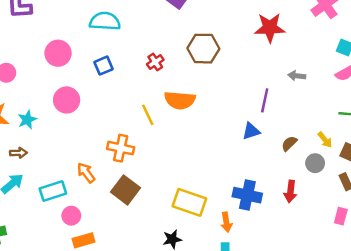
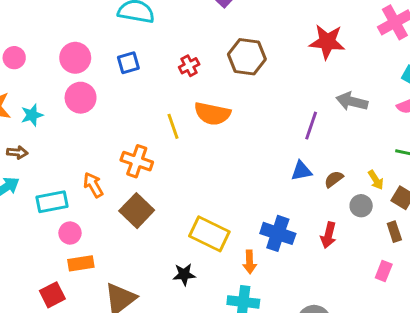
pink circle: (58, 53) -> (75, 58), moved
gray arrow: (297, 76) -> (352, 101), size x1.5
blue triangle: (251, 131) -> (301, 171), moved

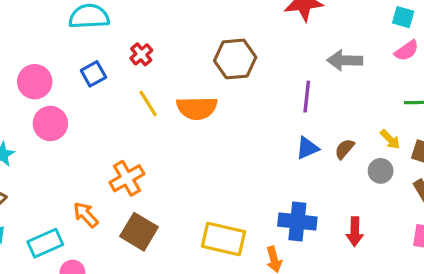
brown hexagon: (247, 57) -> (235, 59), moved
red cross: (189, 66) -> (141, 54), moved
yellow line: (173, 126) -> (148, 104), moved
orange cross: (137, 161) -> (127, 178), turned -36
red arrow: (328, 235) -> (355, 232), moved

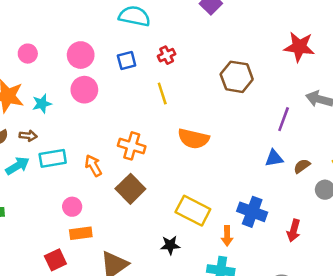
orange semicircle: (197, 108) -> (193, 139), moved
orange cross: (127, 178) -> (132, 146), turned 32
cyan rectangle: (45, 243) -> (53, 158), moved

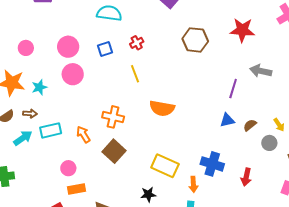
brown hexagon: (237, 77) -> (195, 40), moved

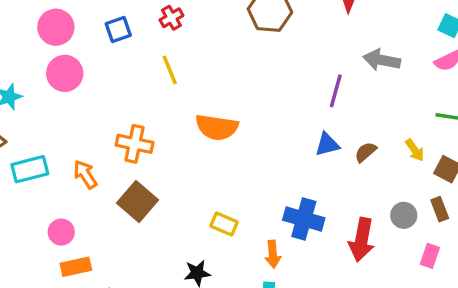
gray circle: (269, 143) -> (404, 215), moved
yellow rectangle: (165, 166) -> (224, 224), size x0.6
red arrow: (246, 177) -> (362, 240), size x1.4

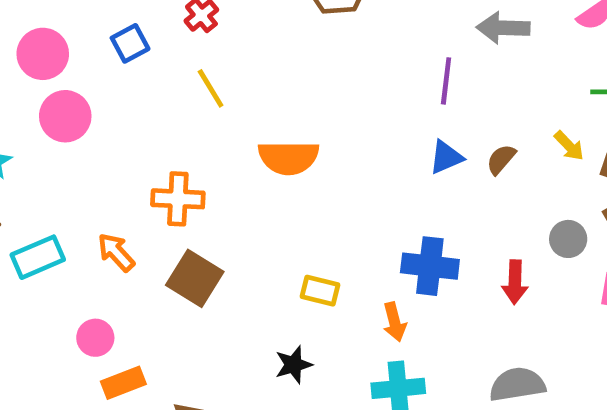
red arrow: (362, 240) -> (515, 282), size x0.7

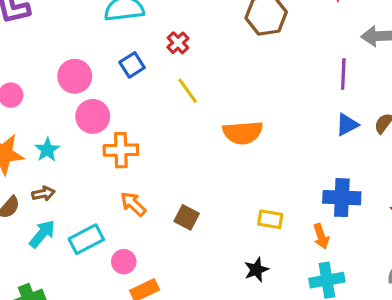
orange cross: (178, 199) -> (121, 150), moved
cyan rectangle: (38, 257) -> (86, 239), moved
brown square: (195, 278) -> (187, 217), size x0.7

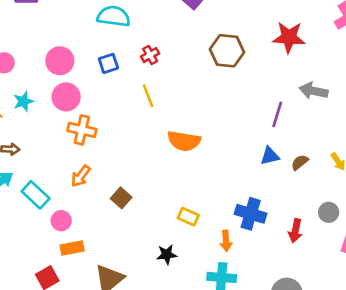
cyan star: (47, 150) -> (23, 101), moved
orange arrow: (133, 204) -> (81, 176), turned -110
cyan rectangle: (86, 239) -> (36, 195), turned 56

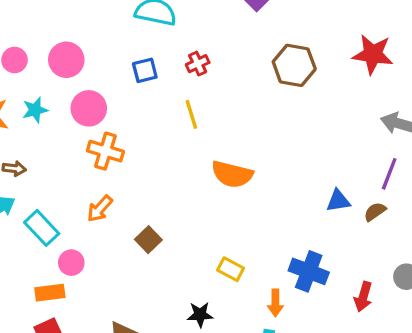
pink circle: (60, 61) -> (66, 60), moved
purple line: (277, 114) -> (389, 174), moved
orange rectangle: (72, 248) -> (50, 293), moved

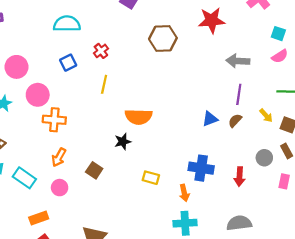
yellow line: (191, 114) -> (104, 84), turned 42
pink circle: (71, 263) -> (60, 188), moved
black star: (200, 315) -> (123, 142), moved

